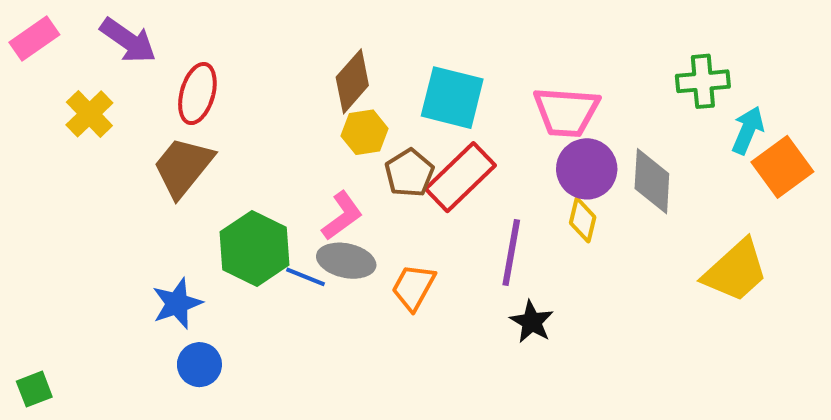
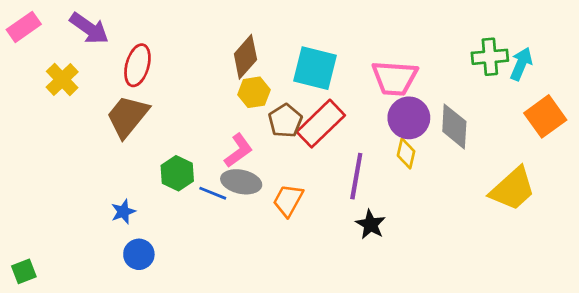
cyan arrow: (748, 130) -> (521, 64), moved
green hexagon: (254, 248) -> (177, 173), size x0.7
blue star: (177, 303) -> (123, 212), size x0.7

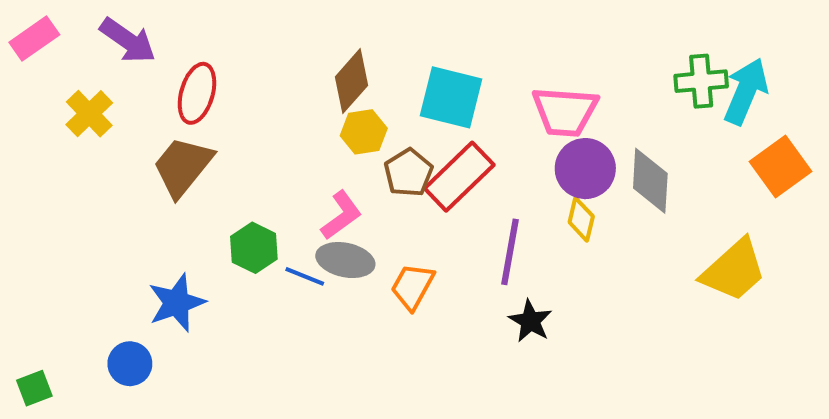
cyan arrow: (521, 64) -> (746, 91), size x1.4
blue star: (123, 212) -> (177, 303), size x1.6
blue circle: (139, 254) -> (130, 364), moved

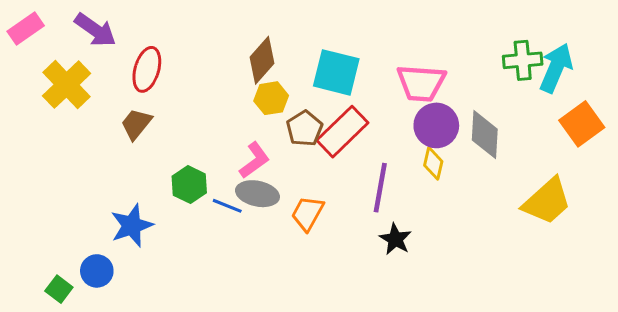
yellow cross: (89, 114) -> (67, 85), size x1.4
brown trapezoid: (183, 167) -> (136, 124), size x0.7
green square: (34, 388) -> (59, 289), moved, turned -32

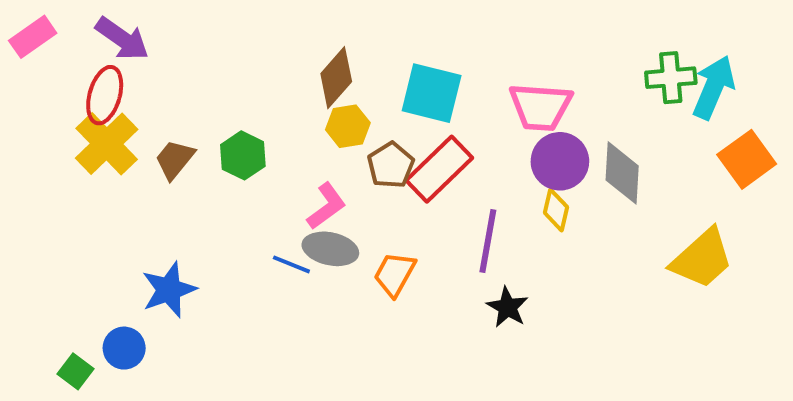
red ellipse: (147, 69) -> (105, 95), moved
yellow cross: (67, 85) -> (107, 144), moved
green hexagon: (189, 185) -> (243, 155), moved

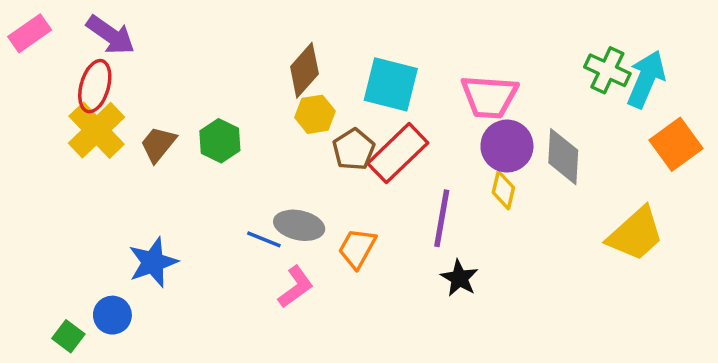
green cross: (671, 78) -> (607, 70), turned 30
pink L-shape: (326, 206) -> (296, 287), moved

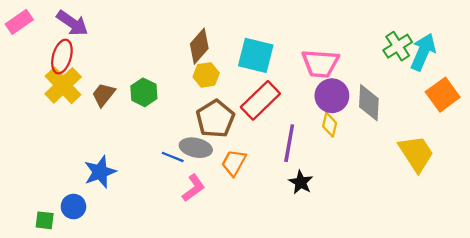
green cross: (607, 70) -> (398, 46), turned 32
brown pentagon: (354, 150) -> (215, 119), moved, size x1.4
yellow trapezoid: (636, 234) -> (416, 153), turned -81
green square: (68, 336) -> (45, 220), turned -30

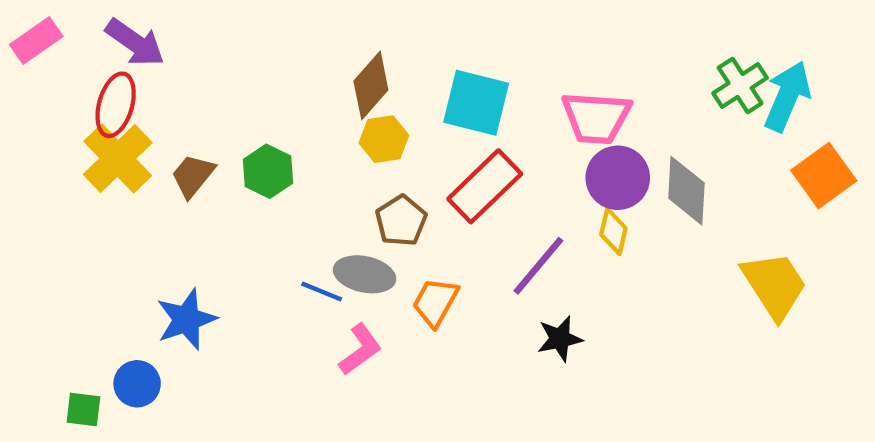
brown pentagon: (215, 119) -> (401, 221), size x0.7
purple line: (289, 143) -> (538, 266), turned 30
black star: (301, 182) -> (560, 339), turned 30

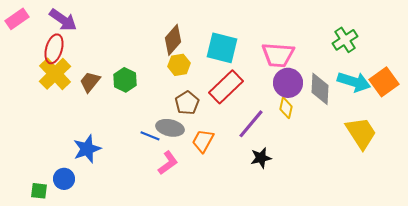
cyan arrow: (787, 96) -> (354, 82), moved, turned 84

